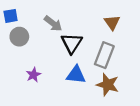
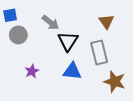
gray rectangle: (104, 55) -> (99, 53), turned -35
brown star: (108, 85) -> (115, 82), moved

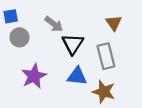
purple star: (32, 71) -> (34, 76), size x1.6
brown star: (115, 82) -> (104, 92), moved

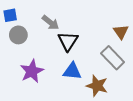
brown triangle: (114, 23) -> (121, 32), moved
gray rectangle: (106, 56) -> (113, 58), moved, turned -30

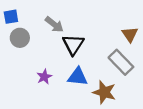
purple star: (32, 71) -> (44, 77), moved, size x0.6

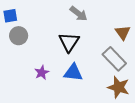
gray arrow: (54, 24) -> (79, 14), moved
brown star: (104, 92) -> (119, 87), moved

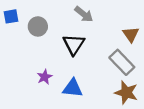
gray circle: (19, 36) -> (38, 26), moved
blue triangle: (73, 73) -> (73, 88), moved

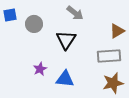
brown triangle: (131, 34) -> (117, 31), turned 35
gray rectangle: (122, 62) -> (109, 56), turned -50
brown star: (126, 93) -> (113, 83), turned -30

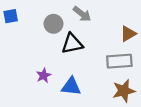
gray circle: (34, 24) -> (53, 24), moved
black triangle: (66, 40) -> (72, 44), turned 45

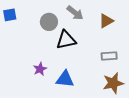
brown triangle: (128, 34) -> (106, 21), moved
gray rectangle: (119, 61) -> (109, 56), size x0.7

